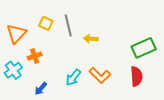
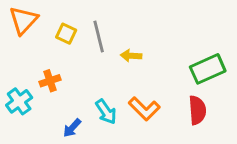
orange triangle: (16, 34) -> (23, 20), moved
cyan arrow: (73, 77) -> (106, 112), turned -72
blue arrow: (41, 89) -> (72, 128), moved

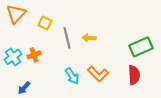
gray line: (99, 37) -> (67, 38), moved
cyan cross: (19, 101) -> (13, 57), moved
blue arrow: (72, 128) -> (24, 88), moved

